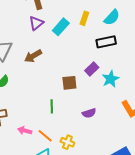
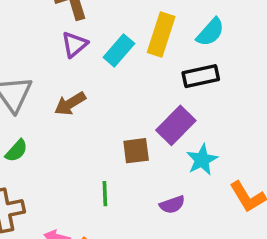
yellow rectangle: (84, 18) -> (161, 34), size x1.6
purple rectangle: (92, 69) -> (176, 125), size x1.5
cyan star: (111, 79) -> (202, 160), moved

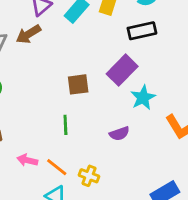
brown arrow: (70, 104) -> (28, 34), moved
brown square: (136, 151) -> (78, 84), moved

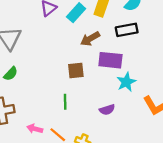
brown arrow: (28, 34) -> (90, 39), moved
purple rectangle: (122, 70) -> (110, 60), turned 50

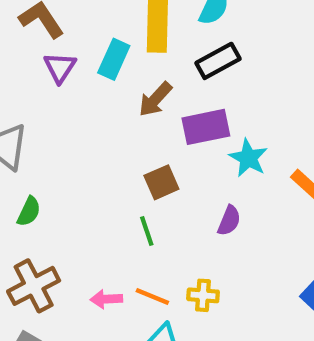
brown square: (76, 71) -> (161, 182), moved
purple semicircle: (107, 110) -> (229, 221), turned -32

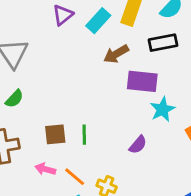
brown square: (161, 182) -> (55, 134), moved

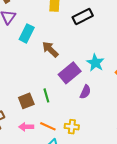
cyan rectangle: (98, 21) -> (27, 33), moved
brown arrow: (116, 54) -> (50, 49), moved, turned 90
purple rectangle: (142, 81) -> (70, 73), moved, turned -30

